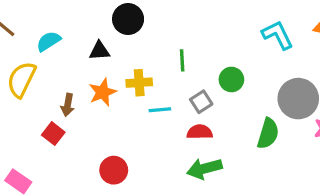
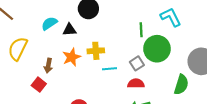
cyan L-shape: (278, 35) -> (171, 17), moved
cyan semicircle: (48, 41) -> (49, 23), moved
green line: (182, 60) -> (141, 30), moved
green circle: (231, 79) -> (157, 49), size x1.6

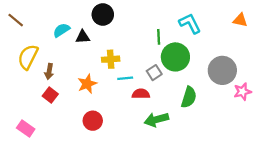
orange star: (72, 57) -> (87, 84), moved
brown arrow: (48, 66) -> (49, 72), moved
red semicircle: (136, 84) -> (141, 94), moved
green semicircle: (181, 85) -> (189, 97), moved

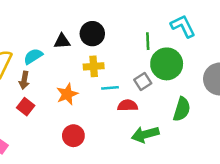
black circle: (103, 15) -> (92, 34), moved
cyan semicircle: (61, 30) -> (33, 56), moved

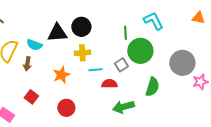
black triangle: (62, 41) -> (57, 33), size x1.5
cyan semicircle: (33, 56) -> (34, 45), turned -126
red square: (26, 107) -> (31, 97), moved

